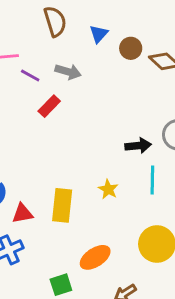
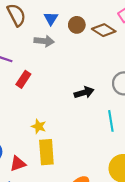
gray arrow: (68, 72) -> (44, 41), moved
black arrow: (138, 146) -> (84, 93), moved
yellow star: (108, 189) -> (39, 126), moved

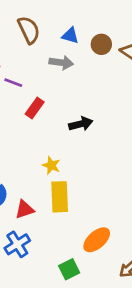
blue triangle: (51, 18) -> (70, 36), turned -48
black arrow: (84, 93) -> (81, 124), moved

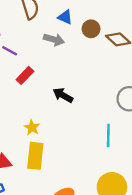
black arrow: (81, 124) -> (63, 95), turned -144

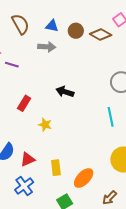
red rectangle: (25, 75) -> (24, 103), moved
yellow rectangle: (35, 156) -> (56, 168), moved, size x0.7

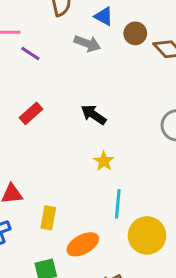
cyan line: (111, 117) -> (118, 204), moved
yellow star: (45, 125) -> (104, 161), moved

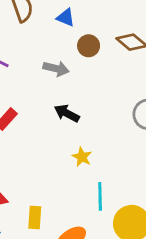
brown circle: (135, 33) -> (89, 46), moved
gray arrow: (87, 43) -> (56, 69), moved

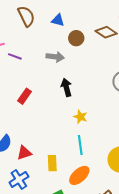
black arrow: (67, 113) -> (66, 87), turned 54
cyan line: (100, 196) -> (80, 145), moved

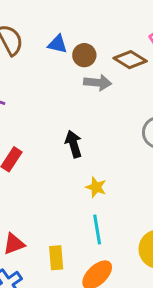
brown circle: (76, 38) -> (84, 55), moved
gray arrow: (55, 57) -> (98, 83), moved

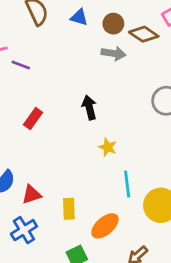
brown circle: (84, 55) -> (113, 24), moved
cyan line: (97, 229) -> (127, 184), moved

